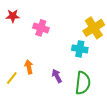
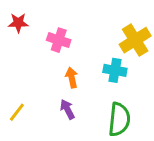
orange arrow: (29, 67) -> (72, 78), moved
purple arrow: (57, 76) -> (67, 109), moved

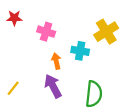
cyan cross: (115, 70) -> (80, 51), moved
purple arrow: (67, 109) -> (53, 86), size x1.5

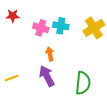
cyan cross: (80, 51) -> (61, 26), moved
yellow line: (13, 88) -> (12, 78), turned 32

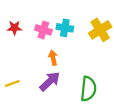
red star: (13, 16) -> (15, 28), moved
purple arrow: (47, 76) -> (50, 81), turned 75

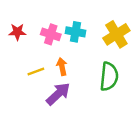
yellow line: (12, 83) -> (36, 72), moved
green semicircle: (88, 89) -> (109, 76), moved

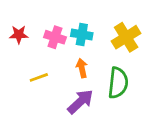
orange arrow: (62, 67) -> (82, 68), moved
purple arrow: (58, 94) -> (80, 102), moved

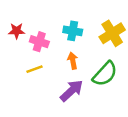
pink cross: (55, 37) -> (39, 42), moved
green semicircle: (118, 83) -> (105, 74), turned 36

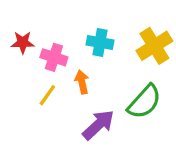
orange arrow: (73, 61) -> (82, 82), moved
yellow line: (34, 69) -> (47, 95), turned -35

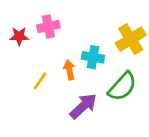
cyan cross: (100, 43) -> (93, 57), moved
pink cross: (54, 57) -> (48, 27), moved, turned -30

